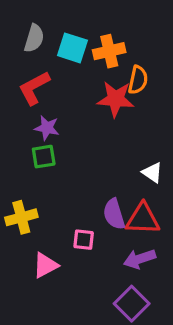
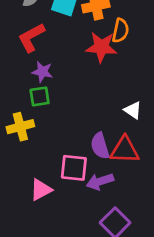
yellow cross: (21, 217) -> (20, 127), moved
pink square: (84, 240) -> (74, 168), size x1.5
purple arrow: (140, 259) -> (100, 182), moved

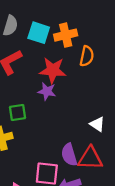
red star: (101, 47) -> (53, 70), moved
purple star: (42, 72) -> (47, 91), moved

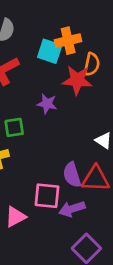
cyan square: (39, 33) -> (50, 51), moved
red star: (53, 70) -> (77, 80), moved

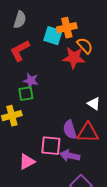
orange semicircle: (92, 64) -> (85, 46), turned -54
purple star: (47, 104) -> (31, 81), moved
purple arrow: (72, 209) -> (70, 156), turned 30

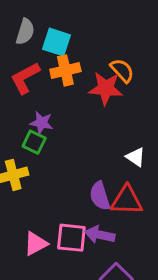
orange cross: (67, 28) -> (65, 70), moved
cyan square: (53, 36) -> (56, 42), moved
green square: (26, 94) -> (34, 142), turned 35
pink square: (51, 146) -> (71, 238), moved

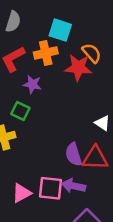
cyan square: (56, 42) -> (60, 30), moved
purple star: (42, 123) -> (32, 84), moved

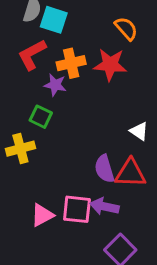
cyan square: (60, 30) -> (54, 20), moved
orange cross: (46, 53) -> (71, 63), moved
orange semicircle: (92, 53) -> (126, 28), moved

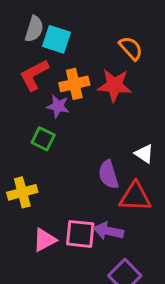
yellow cross: (20, 149) -> (22, 192), moved
purple semicircle: (104, 169) -> (108, 175), moved

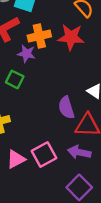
purple arrow: (108, 231) -> (79, 152), moved
pink square: (80, 234) -> (44, 155), turned -35

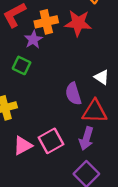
purple star: (26, 54) -> (33, 40), turned 30
purple arrow: (79, 152) -> (86, 138), turned -85

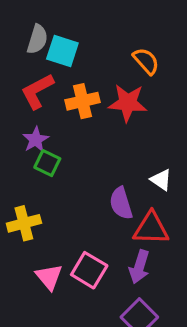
purple star: (33, 40) -> (36, 140), moved
pink square: (51, 141) -> (89, 270), turned -30
pink triangle: (23, 146) -> (49, 277), turned -42

